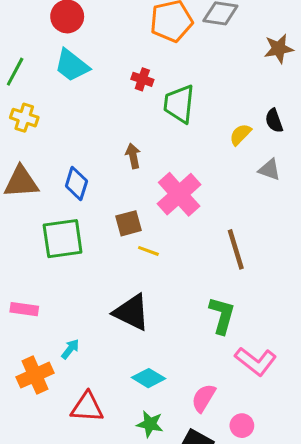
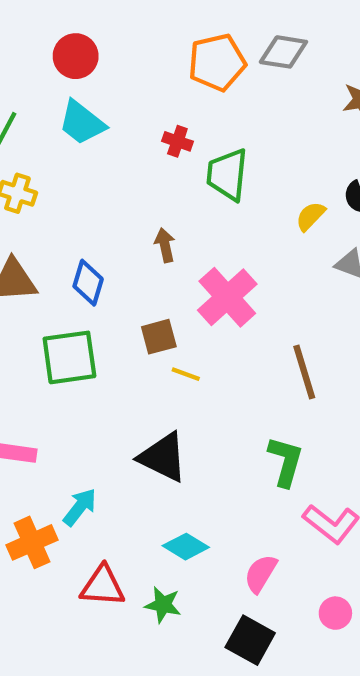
cyan arrow: (70, 349) -> (80, 507), size x1.4
green star: (150, 424) -> (163, 605), moved
pink circle: (242, 426) -> (335, 613), moved

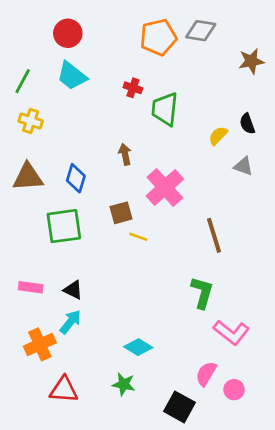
black triangle: (163, 457) -> (73, 290), moved, size x0.6
pink semicircle: (261, 574) -> (206, 374), moved
red triangle: (103, 586) -> (64, 390), moved

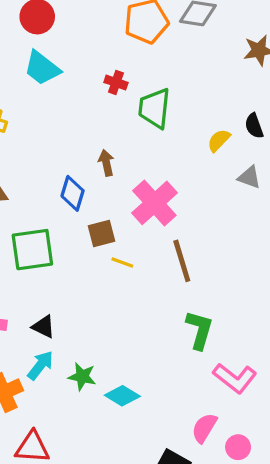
blue diamond: (76, 178) -> (73, 193), moved
brown line: (214, 235) -> (182, 261), moved
green star: (124, 384) -> (82, 376), moved

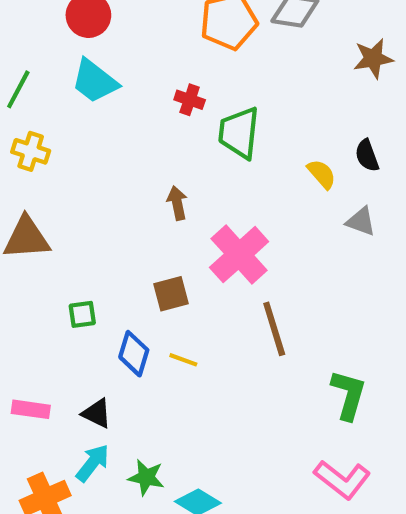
yellow semicircle: (219, 140) -> (322, 174), turned 95
blue diamond: (73, 193) -> (134, 354), moved
green square: (32, 250) -> (82, 314), size x0.5
yellow line: (122, 262) -> (183, 360), moved
green L-shape: (199, 330) -> (348, 395), moved

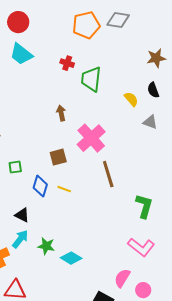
brown star: (373, 58) -> (156, 58), moved

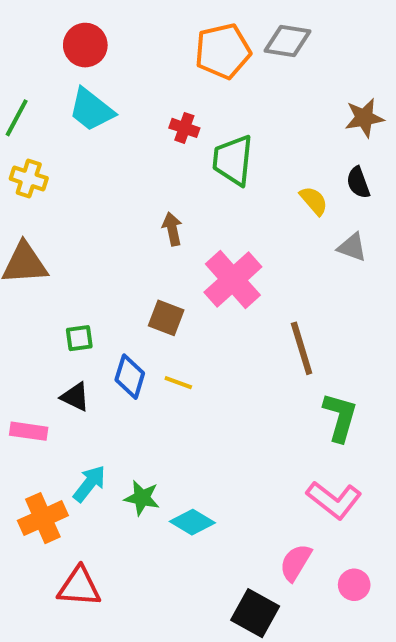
brown square: (58, 157) -> (166, 318), turned 36
brown line: (108, 174) -> (302, 348), moved
black triangle: (22, 215) -> (75, 397), moved
pink circle: (143, 290) -> (354, 585), moved

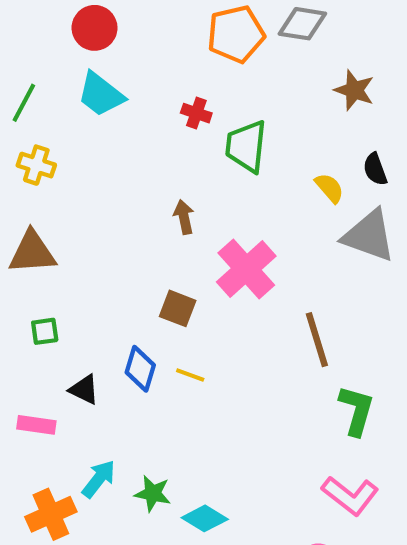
brown star: (364, 118) -> (354, 90), moved, turned 30
gray triangle: (352, 247) -> (369, 236), size x1.8
green square: (79, 338) -> (45, 331), moved

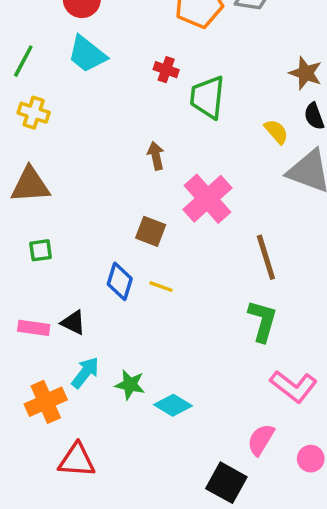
brown star: (354, 90) -> (306, 73), moved
black triangle: (84, 390) -> (73, 323), moved
green L-shape: (356, 410) -> (263, 321), moved

